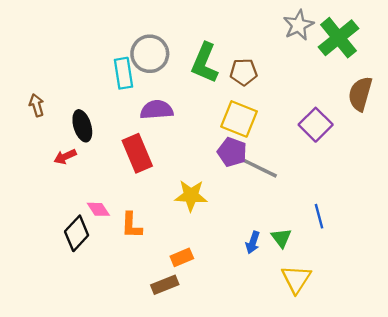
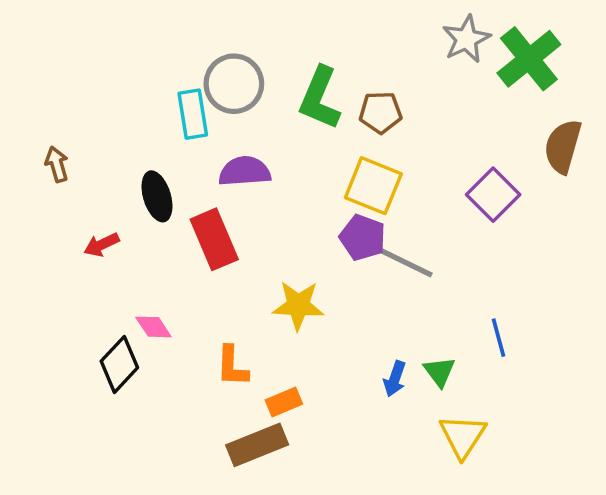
black ellipse: (82, 126) -> (157, 196), moved
orange L-shape: (131, 225) -> (232, 366), moved
brown rectangle: (165, 285) -> (257, 445), size x1.4

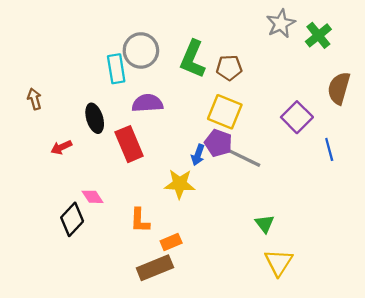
green cross: (529, 59) -> (318, 35), size x0.7
blue line: (498, 338) -> (329, 149), moved
blue arrow: (395, 379) -> (198, 155), moved

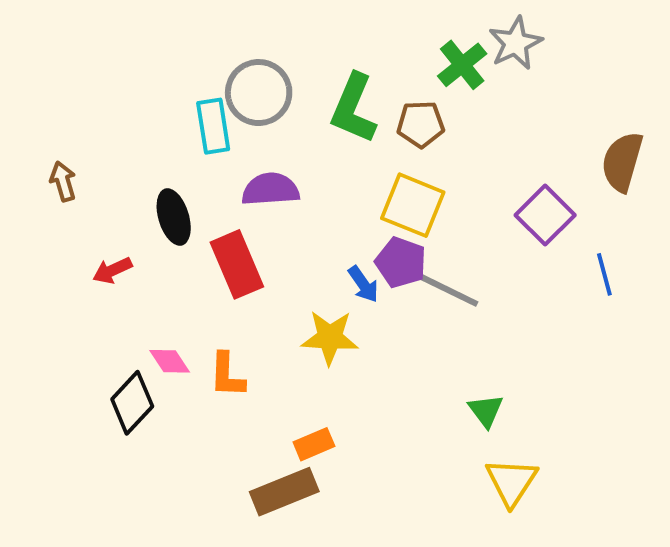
green cross: (318, 35) -> (462, 65), moved
blue arrow: (198, 155) -> (363, 284), turned -54
orange L-shape: (140, 220) -> (227, 375), moved

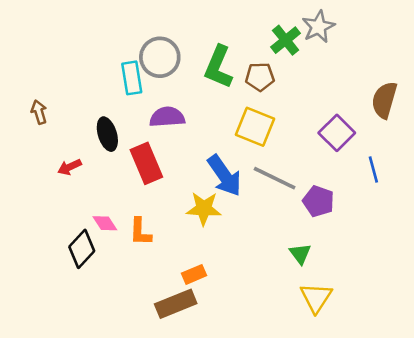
purple pentagon: (401, 262) -> (318, 201), moved
blue arrow: (363, 284) -> (224, 176), size x1.8

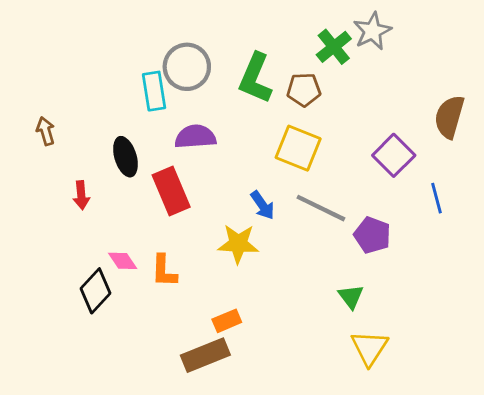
red arrow: (70, 167) -> (81, 195), turned -70
blue arrow: (224, 176) -> (262, 205), size x0.6

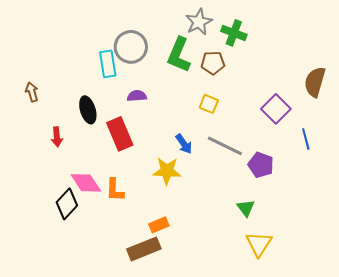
gray star: (372, 31) -> (199, 22), moved
green cross: (334, 47) -> (234, 33), turned -30
purple semicircle: (195, 137) -> (137, 96), size x0.7
yellow square: (298, 148) -> (209, 104), size x0.6
pink diamond: (123, 261) -> (86, 183), size x1.5

